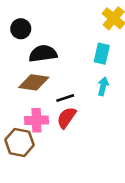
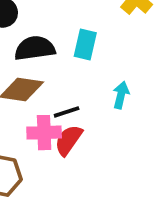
cyan rectangle: (102, 54) -> (85, 44), moved
pink cross: (36, 120) -> (44, 133), moved

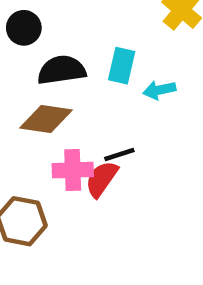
cyan arrow: (121, 95) -> (159, 90), moved, turned -115
black line: (67, 112) -> (119, 155), moved

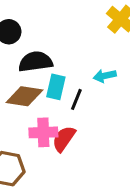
cyan rectangle: (122, 66) -> (56, 87), moved
black line: (119, 155) -> (76, 99), moved, turned -50

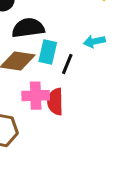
red semicircle: (64, 139) -> (55, 102), turned -36

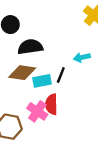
cyan rectangle: (48, 52) -> (42, 81), moved, turned 66
pink cross: (36, 96) -> (37, 111), moved, turned 36

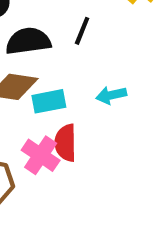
cyan arrow: (82, 57) -> (111, 95), moved
black line: (61, 75) -> (82, 31), moved

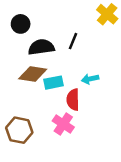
red semicircle: (66, 143) -> (73, 100), moved
pink cross: (41, 155) -> (63, 124), moved

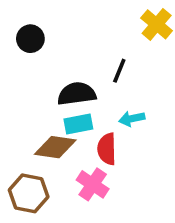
black line: (73, 41) -> (119, 71), moved
black semicircle: (41, 47) -> (77, 94), moved
brown diamond: (33, 74) -> (55, 147), moved

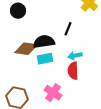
brown diamond: (55, 147) -> (26, 49), moved
red semicircle: (107, 149) -> (73, 71), moved

